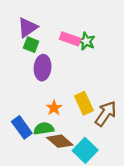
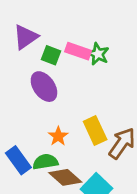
green square: (31, 45) -> (51, 55), moved
purple ellipse: (43, 68) -> (44, 87), turned -40

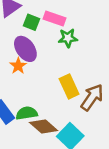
green star: (98, 54) -> (68, 38), moved, turned -30
orange star: (58, 136) -> (18, 66), moved

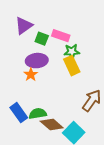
purple ellipse: (25, 49) -> (37, 61), turned -60
yellow rectangle: (69, 86) -> (72, 66), moved

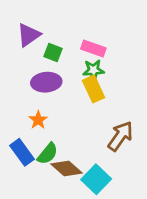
pink rectangle: (61, 36) -> (93, 48), moved
orange star: (31, 75) -> (38, 120), moved
green semicircle: (38, 114) -> (48, 154), turned 138

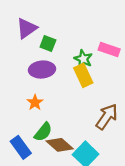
pink rectangle: (93, 48) -> (109, 49), moved
green star: (93, 70) -> (83, 59), turned 30
blue rectangle: (22, 152) -> (21, 147), moved

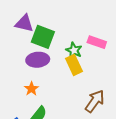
purple triangle: (27, 28) -> (24, 23), turned 48
green square: (48, 44) -> (43, 37), size x1.6

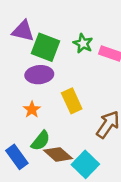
green star: (74, 50) -> (83, 43), moved
yellow rectangle: (74, 65) -> (72, 101), moved

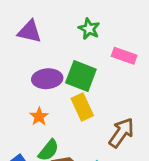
green star: (83, 43) -> (89, 29), moved
green square: (46, 47) -> (81, 76), moved

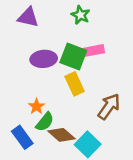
pink rectangle: (124, 56) -> (94, 51), moved, turned -30
orange star: (39, 117) -> (36, 106), moved

